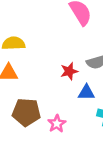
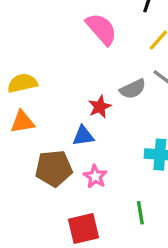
blue triangle: (86, 93) -> (83, 136), moved

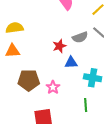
blue triangle: (83, 136) -> (71, 63), moved
green line: (140, 213) -> (86, 105), moved

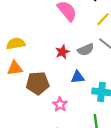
red star: (59, 46) -> (62, 52), moved
brown pentagon: (29, 80) -> (38, 83), moved

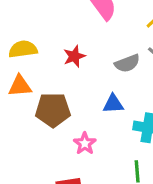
red star: (62, 52) -> (74, 56), moved

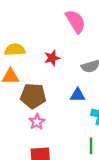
pink star: (85, 143) -> (37, 122), moved

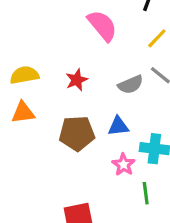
brown pentagon: (33, 96) -> (77, 133), moved
pink star: (37, 122) -> (124, 165), moved

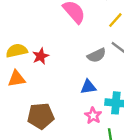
red star: (77, 80) -> (41, 56), moved
brown pentagon: (77, 133) -> (41, 116), moved

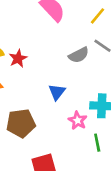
blue triangle: (88, 87) -> (57, 92), moved, turned -42

